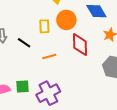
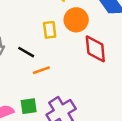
orange line: (49, 57) -> (41, 70), moved

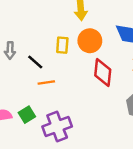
green square: (29, 106) -> (27, 115), turned -35

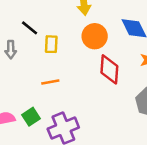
yellow rectangle: (62, 45) -> (51, 44), moved
black line: (35, 62) -> (30, 28), moved

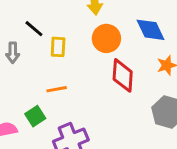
green square: (31, 117) -> (35, 116), moved

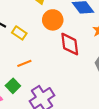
yellow rectangle: (58, 47) -> (19, 33), turned -48

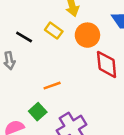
yellow rectangle: (19, 33) -> (54, 31), moved

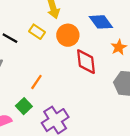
orange line: (52, 86) -> (36, 82), turned -35

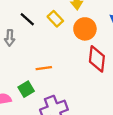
orange line: (36, 82) -> (44, 68), turned 35

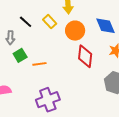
green square: (26, 89) -> (20, 55), moved

